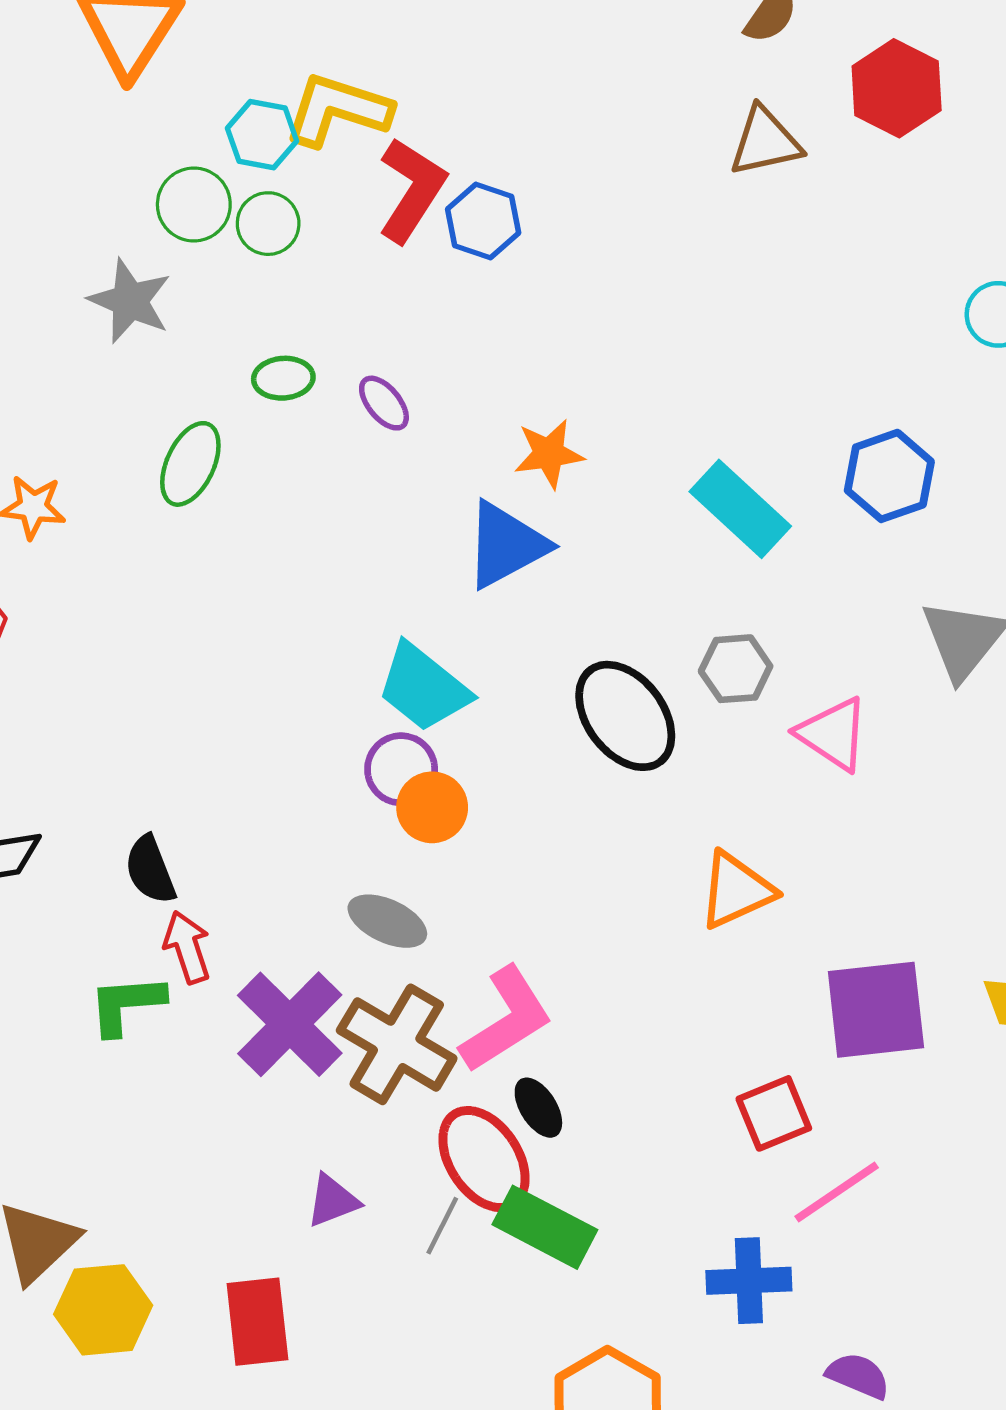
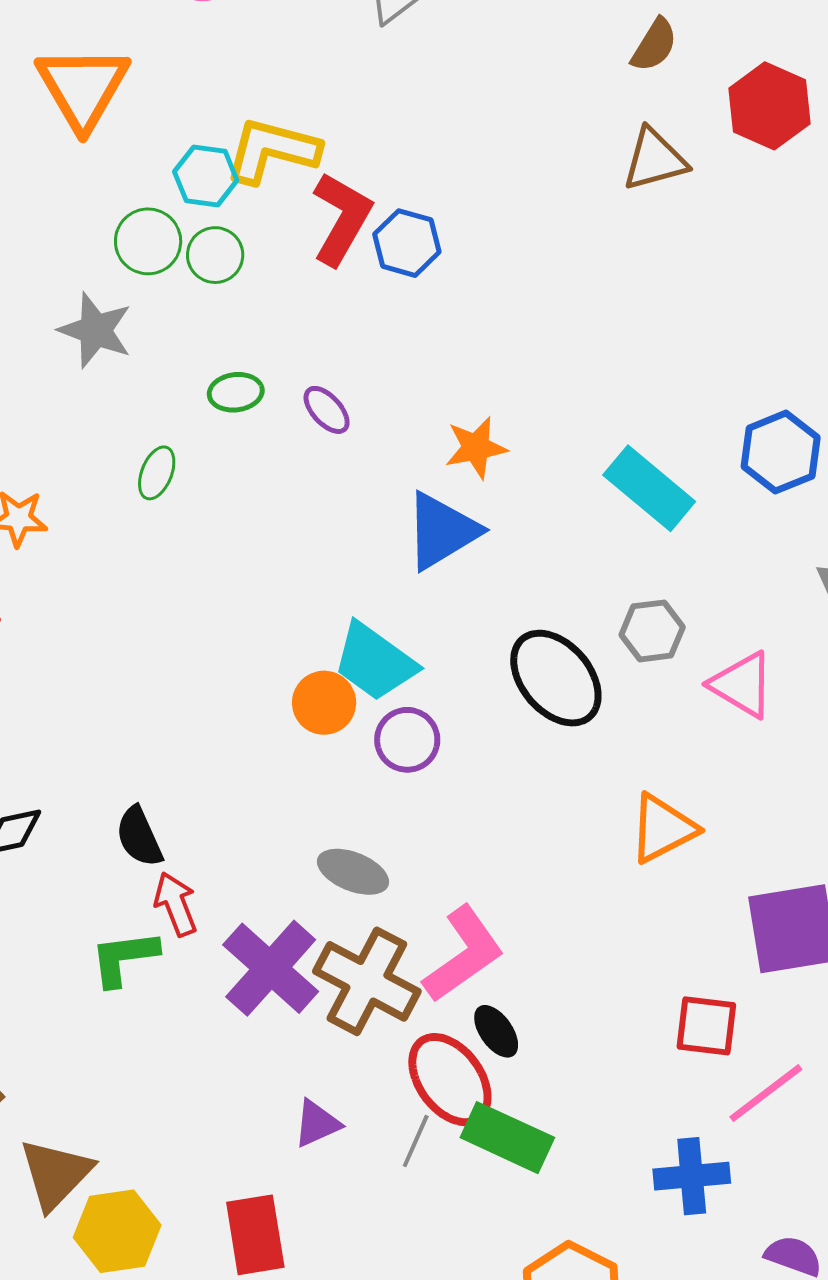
green ellipse: (190, 464) -> (157, 473), size x0.7
purple circle: (401, 769) -> (407, 740), moved
orange circle: (432, 807) -> (324, 703), moved
red square: (774, 1113) -> (706, 1026), turned 32

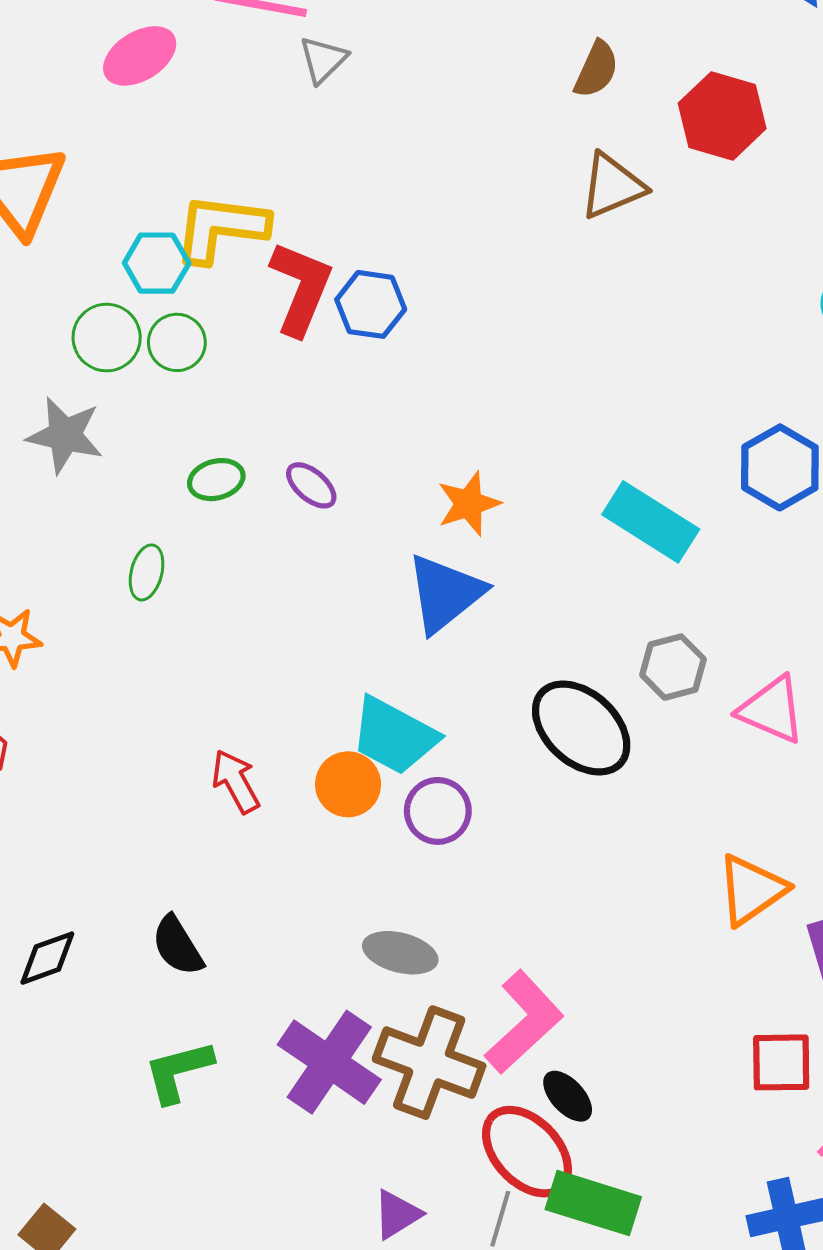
orange triangle: (663, 829) -> (751, 890), moved
red arrow: (176, 904) -> (236, 781), moved

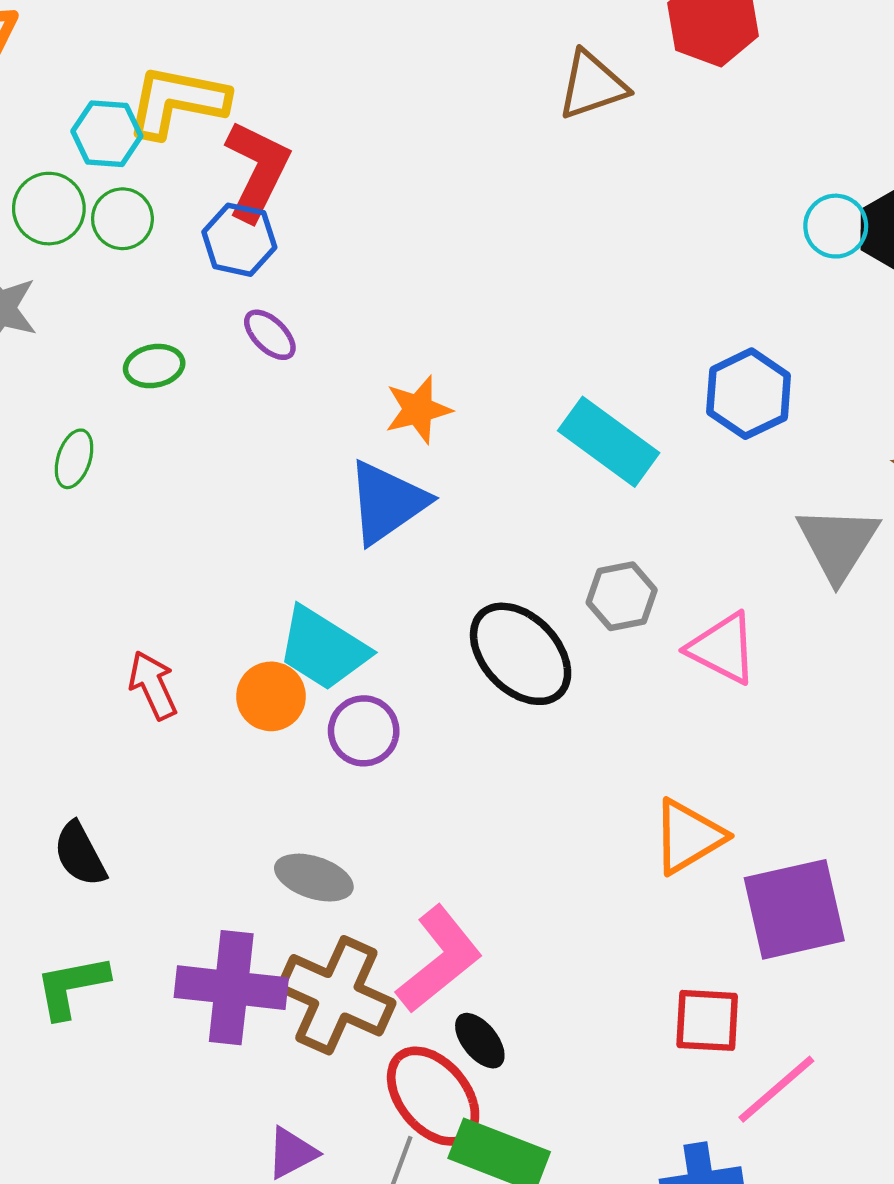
blue hexagon: (371, 304) -> (239, 240), moved
purple ellipse: (311, 485) -> (270, 335), moved
purple cross: (329, 1062) -> (231, 988), turned -32

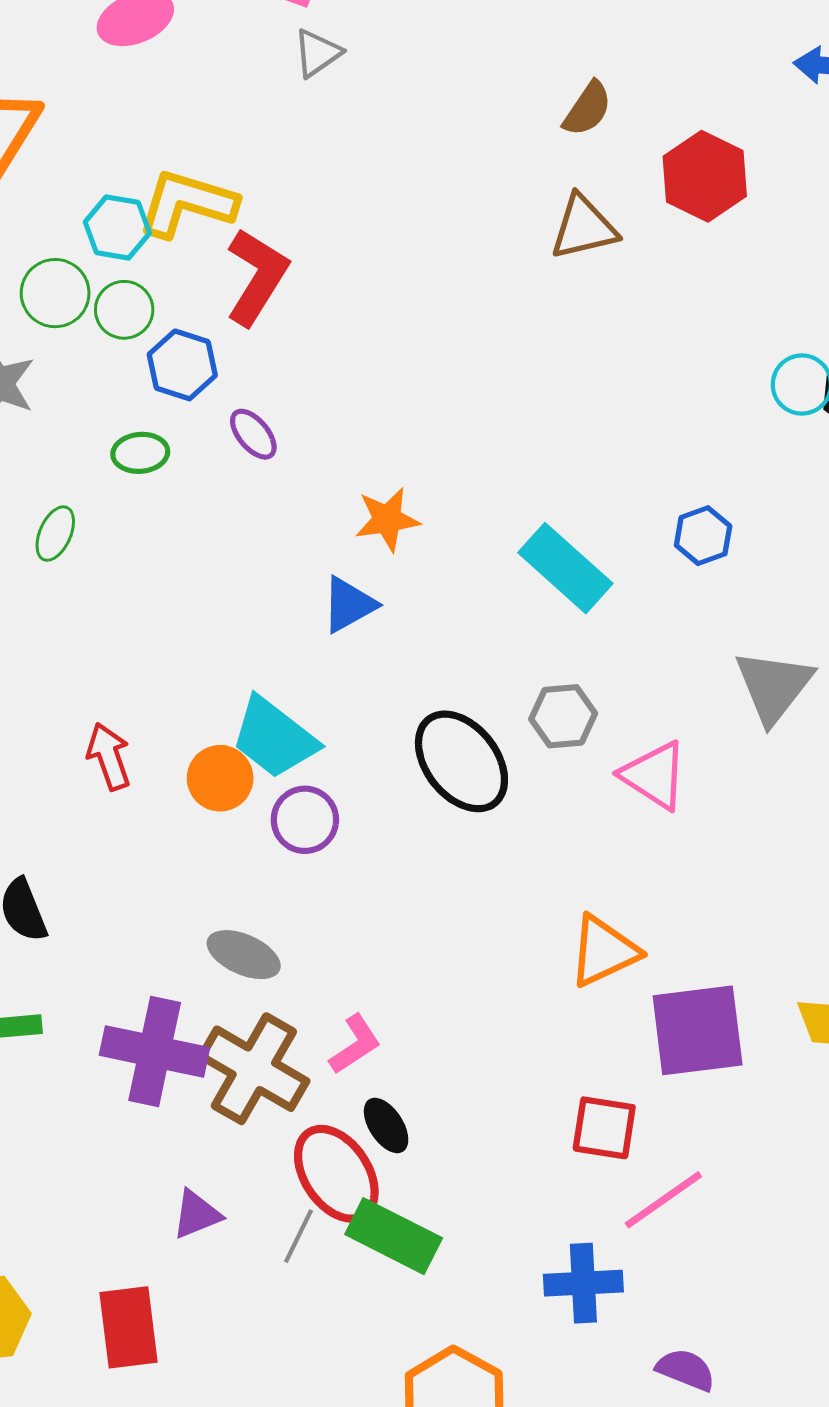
blue hexagon: (239, 240) -> (182, 365), moved
blue hexagon: (749, 394) -> (703, 536), size x0.7
blue triangle: (387, 502) -> (349, 605), size x0.7
pink L-shape: (439, 959) -> (355, 1044), size x0.6

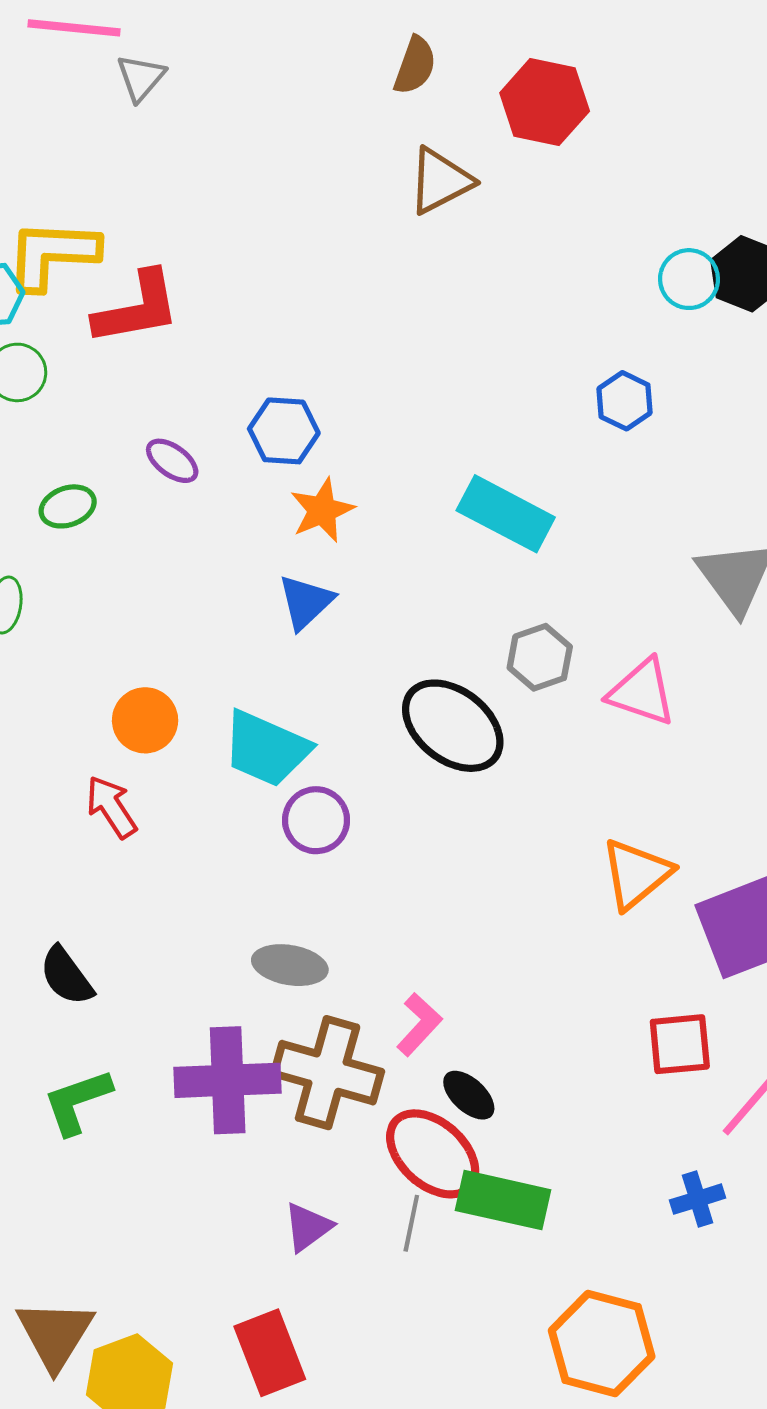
red L-shape: (257, 277) -> (137, 308), turned 62
blue hexagon: (182, 365) -> (284, 431), moved
blue hexagon: (703, 536) -> (624, 401), moved
orange circle: (220, 778) -> (145, 720), moved
blue cross: (583, 1283) -> (698, 1199), size x0.7

